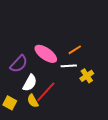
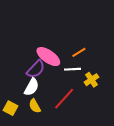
purple semicircle: (19, 64) -> (36, 69), moved
red line: (46, 92) -> (64, 99), moved

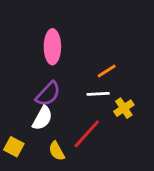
pink ellipse: (48, 57) -> (52, 47), moved, turned 55
yellow semicircle: (35, 106) -> (57, 151), moved

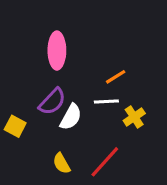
white semicircle: (42, 118) -> (71, 117), moved
red line: (87, 134) -> (105, 162), moved
yellow square: (14, 147) -> (15, 126), moved

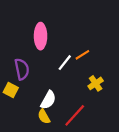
purple semicircle: (52, 102) -> (22, 69), moved, turned -55
white line: (106, 102) -> (65, 63), moved, turned -49
white semicircle: (71, 117) -> (48, 100), moved

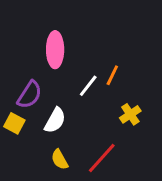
orange line: (82, 55) -> (112, 75), turned -32
purple semicircle: (22, 69) -> (30, 95), turned 45
white semicircle: (48, 100) -> (55, 120), moved

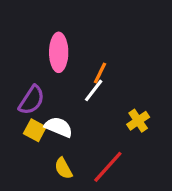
orange line: (112, 75) -> (100, 73), moved
white semicircle: (55, 120) -> (59, 127), turned -96
yellow square: (14, 123) -> (35, 130), moved

